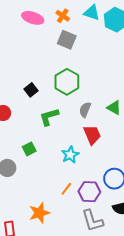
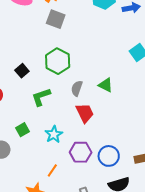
cyan star: (70, 155) -> (54, 134), moved
orange line: (66, 189) -> (52, 170), moved
purple hexagon: (89, 192) -> (81, 152), moved

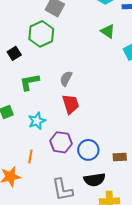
green hexagon: (58, 61) -> (41, 34), moved
green triangle: (106, 85) -> (108, 31), moved
orange line: (52, 170) -> (30, 156), turned -32

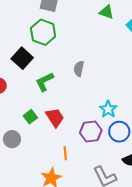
black square: (14, 53) -> (22, 58), size x1.5
red trapezoid: (71, 104) -> (55, 117), moved
cyan star: (37, 121) -> (108, 109), moved

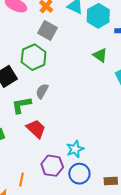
gray semicircle: (79, 69) -> (42, 91), moved
red trapezoid: (55, 117) -> (36, 129), moved, turned -30

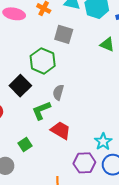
gray square: (47, 30) -> (64, 34), moved

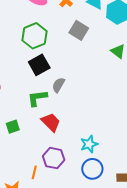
green hexagon: (43, 61) -> (34, 36), moved
black square: (20, 86) -> (39, 65), moved
purple hexagon: (84, 163) -> (54, 158), moved

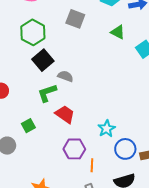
gray semicircle: (58, 85) -> (65, 76), turned 91
blue circle: (92, 169) -> (125, 149), moved
orange line: (34, 172) -> (92, 165), moved

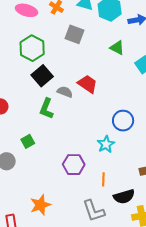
green L-shape: (47, 93) -> (46, 109), turned -50
red trapezoid: (65, 114) -> (88, 84), moved
blue circle: (125, 149) -> (123, 121), moved
orange line: (92, 165) -> (103, 179), moved

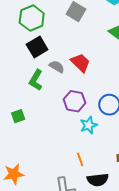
green square: (28, 141) -> (18, 116), moved
purple hexagon: (74, 165) -> (75, 101), moved
orange line: (103, 179) -> (80, 159), turned -32

